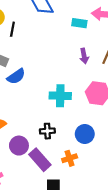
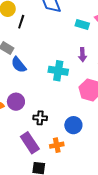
blue semicircle: (16, 76) -> (19, 65), turned 78
cyan cross: (60, 96) -> (58, 71), moved
purple circle: (19, 146) -> (16, 102), moved

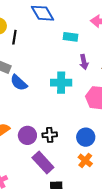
cyan rectangle: (82, 24) -> (71, 37), moved
purple circle: (16, 102) -> (27, 135), moved
orange cross: (57, 145) -> (85, 160), moved, turned -32

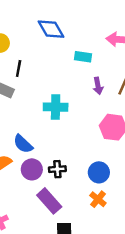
black line: (14, 37) -> (19, 68), moved
blue semicircle: (19, 83) -> (23, 144), moved
cyan cross: (61, 83) -> (56, 107), moved

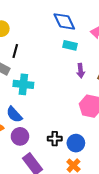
blue diamond: (51, 29) -> (64, 21), moved
cyan cross: (56, 107) -> (23, 84), moved
black cross: (57, 169) -> (55, 139), moved

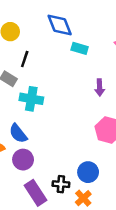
blue diamond: (64, 21) -> (60, 25), moved
cyan rectangle: (70, 45) -> (80, 48), moved
black cross: (55, 139) -> (61, 184), moved

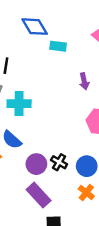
purple circle: (23, 160) -> (36, 164), moved
black cross: (61, 184) -> (59, 162), moved, turned 35

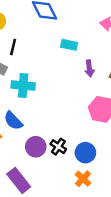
cyan rectangle: (58, 46) -> (69, 45), moved
purple rectangle: (39, 195) -> (19, 180), moved

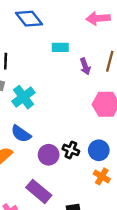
cyan cross: (23, 85) -> (23, 97), turned -30

